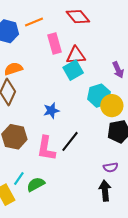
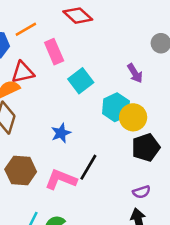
red triangle: (76, 55) -> (23, 72), moved
pink L-shape: (46, 148) -> (61, 179), turned 110

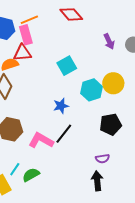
pink rectangle: (54, 52) -> (26, 35), moved
purple arrow: (135, 73) -> (109, 41), moved
yellow circle: (133, 117) -> (113, 83), moved
blue star: (61, 133) -> (61, 106), moved

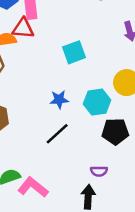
cyan hexagon: (91, 90) -> (97, 102), moved
pink L-shape: (41, 140) -> (33, 187), moved

